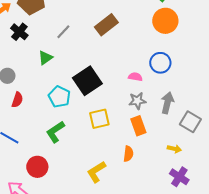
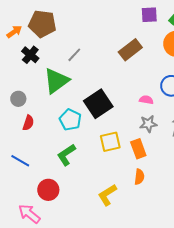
brown rectangle: (106, 25) -> (130, 50), moved
green triangle: (45, 58) -> (56, 81), size x1.8
orange rectangle: (138, 126) -> (138, 149), moved

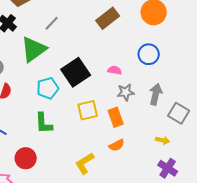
pink semicircle: (146, 100) -> (115, 70), moved
cyan pentagon: (70, 120) -> (48, 88), turned 30
green L-shape: (66, 155) -> (44, 123), turned -60
orange semicircle: (139, 177) -> (117, 145), turned 56

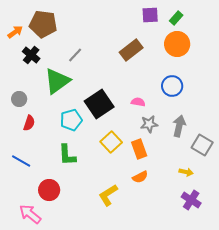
yellow square: (88, 110) -> (111, 142), turned -30

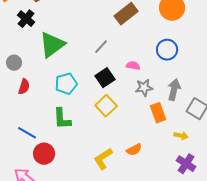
gray line: (75, 55) -> (101, 47), moved
black square: (99, 104) -> (105, 78), moved, size x0.7
orange rectangle: (139, 149) -> (158, 113), moved
blue line: (21, 161) -> (27, 133), moved
orange semicircle: (140, 177) -> (134, 150), moved

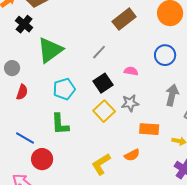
gray star: (144, 88) -> (130, 103), moved
orange rectangle: (158, 113) -> (149, 129), moved, turned -66

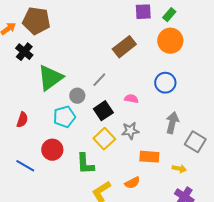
gray circle: (12, 68) -> (77, 96), moved
green L-shape: (60, 124) -> (85, 164), moved
red circle: (42, 159) -> (52, 150), moved

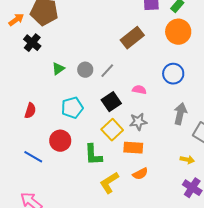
green triangle: (50, 78) -> (58, 69), size x0.5
gray circle: (77, 96) -> (85, 70), moved
orange rectangle: (149, 157) -> (133, 148), moved

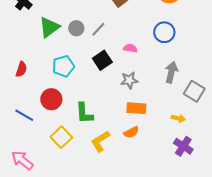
green triangle: (58, 69) -> (49, 27), size x1.6
yellow square: (112, 130) -> (61, 137), moved
orange rectangle: (133, 148) -> (136, 108), moved

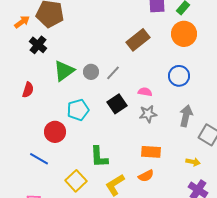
red semicircle: (21, 69) -> (28, 90), moved
gray star: (129, 80) -> (148, 114), moved
red circle: (51, 99) -> (55, 132), moved

